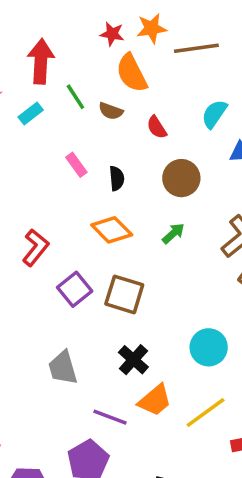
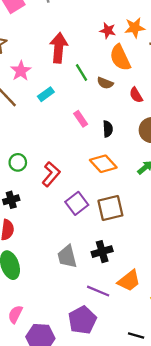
cyan rectangle: (31, 114) -> (46, 94), moved
brown square: (124, 294) -> (110, 208), turned -32
black cross: (133, 360) -> (102, 252), moved, turned 30

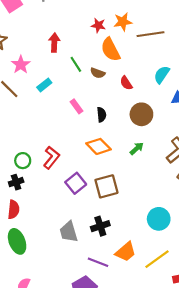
red arrow: (59, 48) -> (54, 43), size x0.7
green circle: (18, 162) -> (23, 161), moved

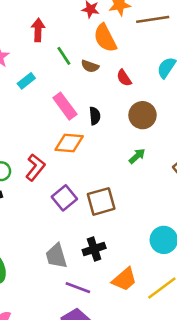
pink rectangle: (77, 106) -> (65, 106), size x1.5
orange diamond: (99, 146) -> (69, 143), moved, turned -40
purple line: (98, 262) -> (78, 288), moved

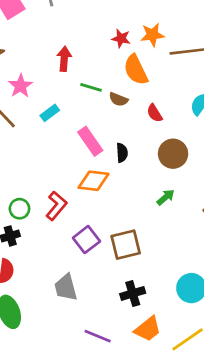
green line: (64, 56) -> (91, 87), turned -42
black cross: (94, 249) -> (133, 293), moved
gray trapezoid: (56, 256) -> (66, 287), moved

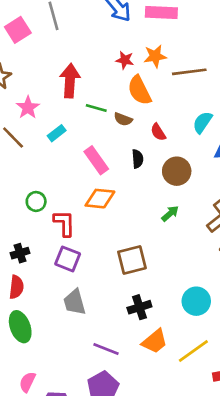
red arrow: (64, 59) -> (70, 81), size x1.4
black semicircle: (122, 153) -> (138, 159), moved
red L-shape: (56, 206) -> (64, 223), turned -40
green circle: (19, 209) -> (36, 201), moved
purple square: (86, 240) -> (68, 259), moved, turned -30

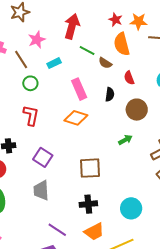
green circle: (36, 201) -> (30, 83), moved
red L-shape: (64, 223) -> (31, 115), moved

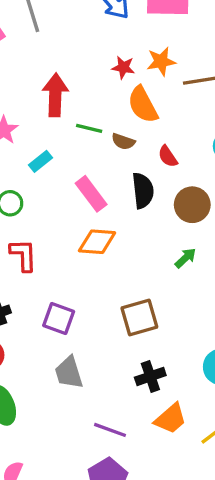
black semicircle: (110, 94) -> (143, 191), size x1.5

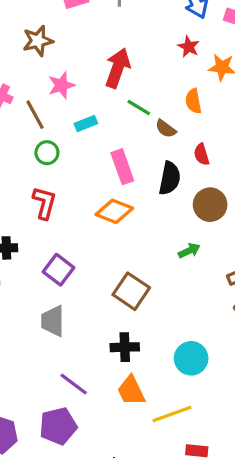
red star: (123, 67) -> (189, 47), moved
orange semicircle: (143, 105) -> (193, 101), size x0.7
brown square: (139, 318) -> (131, 291), turned 33
orange trapezoid: (171, 419) -> (131, 391), turned 88

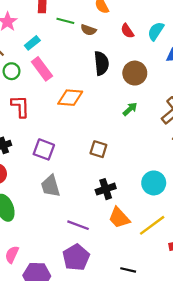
red semicircle: (202, 154) -> (127, 31), moved
pink rectangle: (122, 167) -> (42, 69), moved
brown square: (131, 291) -> (98, 149), size x0.7

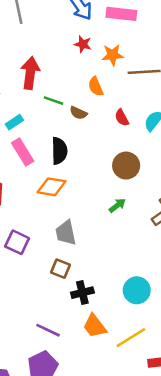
black semicircle: (101, 63) -> (59, 151), moved
brown square: (98, 149) -> (61, 269), moved
gray trapezoid: (51, 186) -> (66, 233), moved

